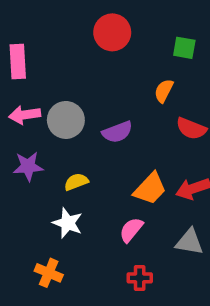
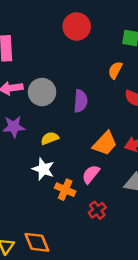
purple semicircle: (117, 132) -> (81, 101), turned -65
orange cross: (49, 273) -> (65, 190), moved
red cross: (140, 278) -> (97, 210), turned -36

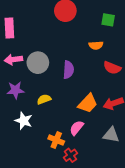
orange semicircle: (115, 70) -> (96, 45), turned -120
white star: (43, 169) -> (24, 121), moved
red cross: (97, 210) -> (70, 155), moved

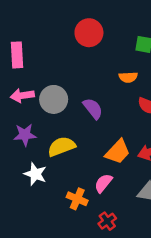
purple semicircle: (68, 70) -> (93, 109), turned -42
yellow semicircle: (44, 99) -> (61, 147), size x1.5
red cross: (70, 155) -> (107, 221), moved

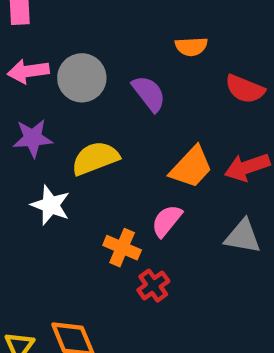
orange semicircle: (128, 77) -> (191, 47), moved
red cross: (107, 221) -> (153, 286), moved

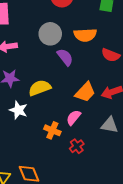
orange semicircle: (191, 47) -> (85, 35), size x1.5
gray circle: (82, 78) -> (50, 34), moved
red cross: (153, 286) -> (77, 146), moved

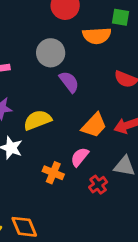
orange semicircle: (85, 35) -> (97, 36), moved
red cross: (77, 146) -> (98, 185), moved

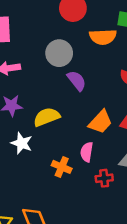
pink semicircle: (80, 157) -> (87, 152), turned -30
red cross: (98, 185) -> (104, 178), turned 30

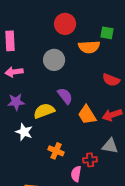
purple semicircle: (77, 81) -> (65, 96), moved
orange trapezoid: (100, 122) -> (87, 115), turned 105
pink semicircle: (87, 152) -> (76, 174), moved

